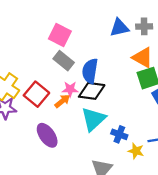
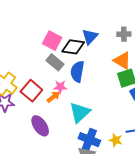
blue triangle: (119, 28) -> (90, 37), moved, turned -36
black diamond: (92, 91) -> (73, 47), moved
blue cross: (119, 134) -> (89, 140), moved, size x1.5

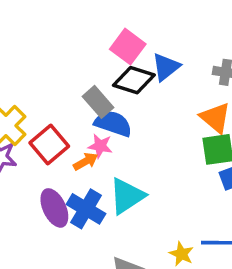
pink square: (52, 41) -> (128, 47), moved
blue semicircle: (77, 72) -> (113, 124), moved, turned 90
blue cross: (89, 140) -> (86, 209), moved

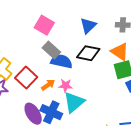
pink square: (128, 47) -> (44, 25), moved
black diamond: (134, 80) -> (88, 53), moved
pink star: (100, 146) -> (65, 86), moved

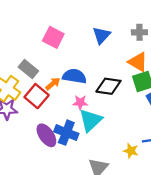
gray rectangle: (51, 50) -> (28, 69), moved
black diamond: (88, 53) -> (108, 86), moved
orange arrow: (48, 85) -> (53, 84), moved

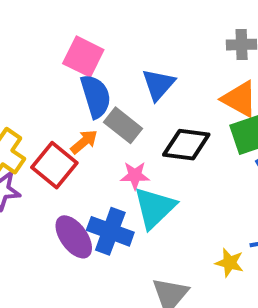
blue triangle: (102, 35) -> (158, 84), moved
gray rectangle: (28, 69) -> (123, 125), moved
blue semicircle: (74, 76) -> (96, 96), moved, turned 65

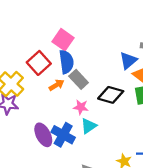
blue triangle: (158, 84) -> (128, 61), moved
red square: (54, 165) -> (39, 63), moved
cyan triangle: (155, 208) -> (89, 126), size x0.7

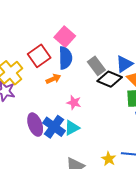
gray rectangle: (79, 79) -> (96, 66), moved
black diamond: (111, 95) -> (110, 79), moved
cyan triangle: (89, 126) -> (72, 128), moved

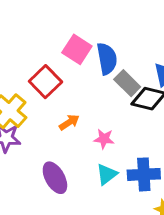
blue semicircle: (65, 58) -> (107, 59), moved
orange arrow: (53, 79) -> (69, 122), moved
blue cross: (54, 127) -> (144, 174), moved, turned -30

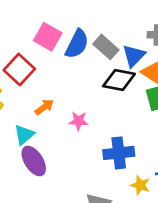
blue semicircle: (107, 59) -> (77, 44), turned 40
gray rectangle: (127, 83) -> (106, 47), moved
cyan triangle: (107, 174) -> (24, 135), moved

